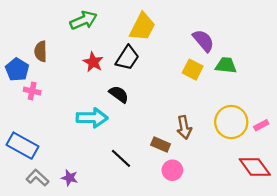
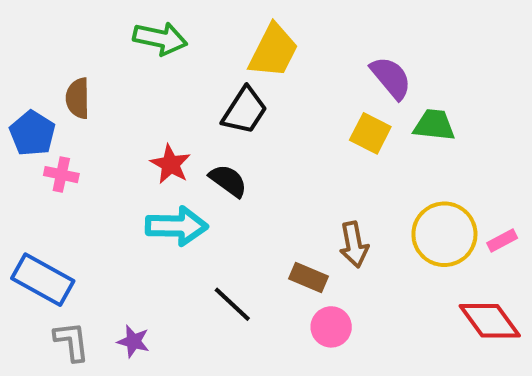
green arrow: (83, 20) -> (160, 39), turned 35
red star: (93, 62) -> (170, 164), moved
gray L-shape: (37, 178) -> (72, 341), turned 40

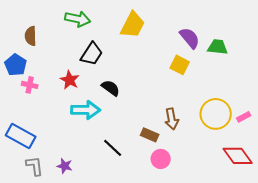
brown semicircle: (78, 98) -> (31, 36), moved
black trapezoid: (245, 111) -> (92, 54), moved
green trapezoid: (434, 125) -> (218, 47), moved
red star: (170, 164) -> (70, 80), moved

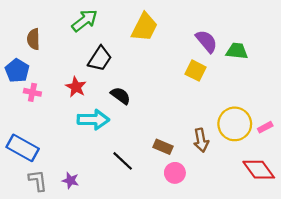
green arrow: (78, 19) -> (85, 21), turned -50
brown arrow: (172, 119) -> (201, 140), moved

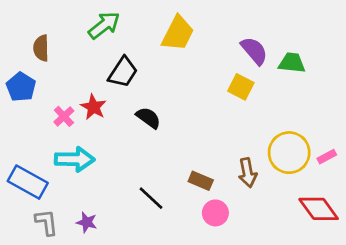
pink cross: (32, 92) -> (64, 116), moved, turned 35
cyan arrow: (93, 120) -> (75, 159), moved

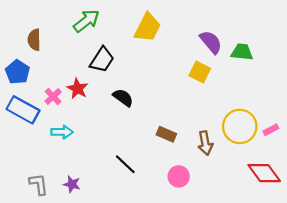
cyan arrow: (75, 159) -> (62, 132), size x0.7
brown rectangle: (201, 181) -> (166, 134), moved
blue rectangle: (28, 182) -> (23, 110), moved

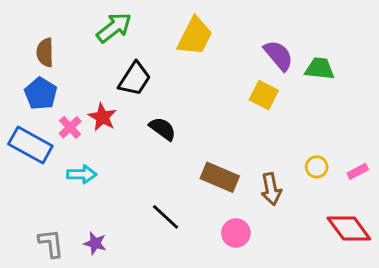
blue pentagon: (18, 72) -> (41, 94), moved
yellow circle: (240, 126) -> (317, 167), size x0.5
brown rectangle: (166, 134) -> (220, 177), size x1.4

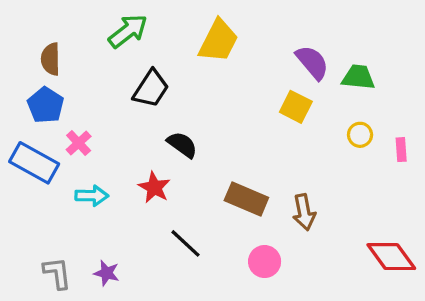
red star: (102, 117) -> (154, 187), moved
yellow circle: (317, 167) -> (360, 135), moved
pink rectangle: (358, 171) -> (401, 150), moved, turned -66

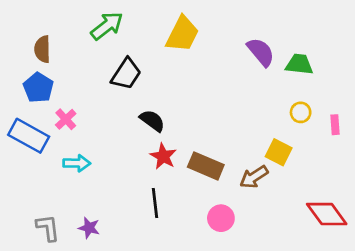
yellow square: (296, 107) -> (279, 152), moved
red star: (154, 187) -> (163, 156), moved
brown arrow: (304, 212) -> (254, 177), turned 68
black line: (186, 243) -> (155, 203), turned 40

